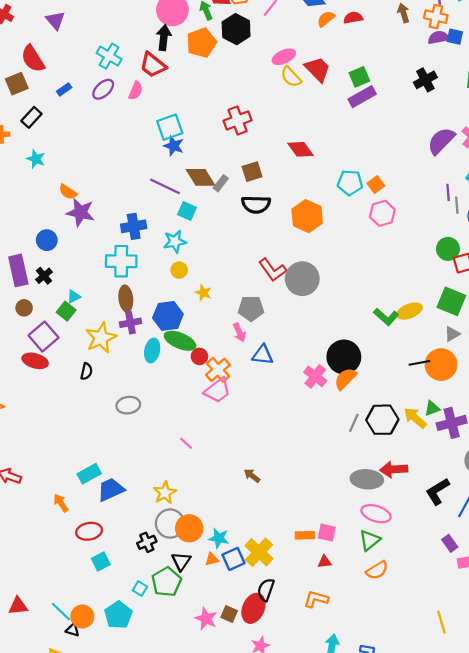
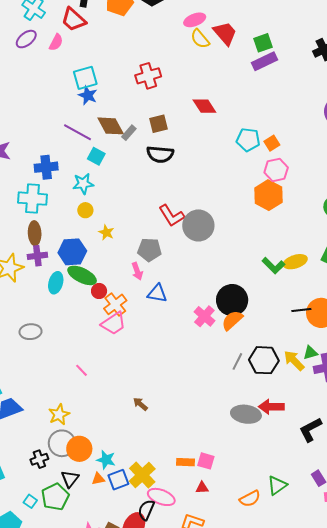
orange hexagon: (307, 216) -> (268, 195), moved
pink ellipse: (376, 514) -> (161, 497), moved
green triangle: (370, 540) -> (277, 485), moved

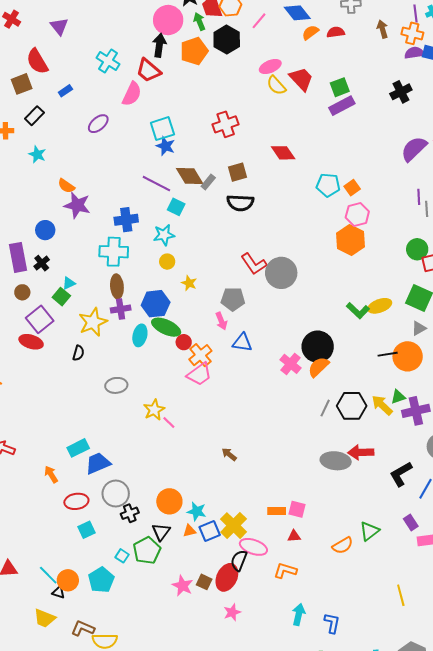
purple ellipse: (26, 39) -> (98, 124), moved
pink semicircle: (56, 42) -> (132, 94), size x1.4
yellow star: (59, 415) -> (154, 410), moved
gray circle: (62, 443) -> (116, 494), moved

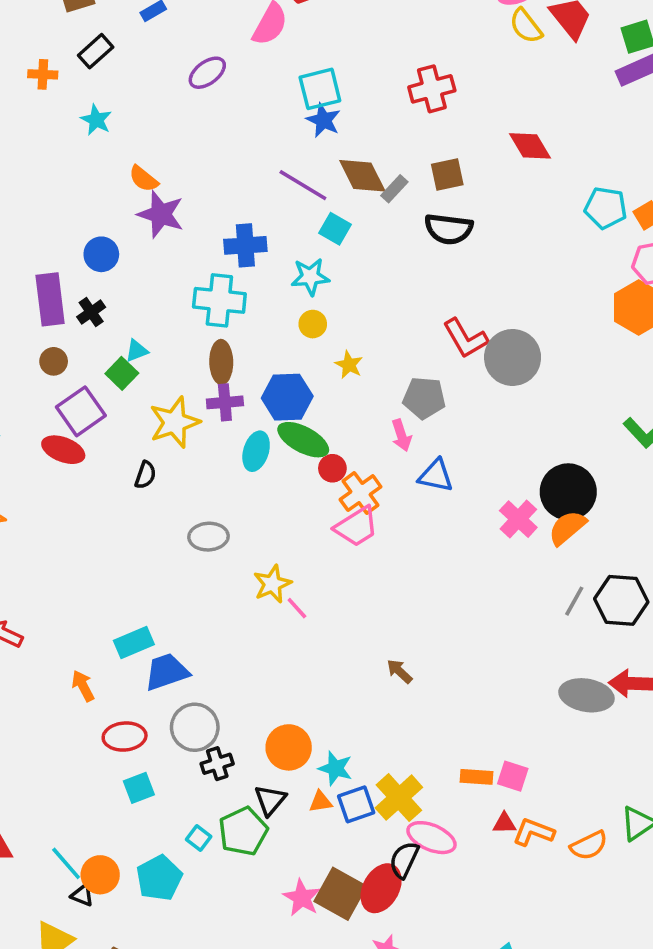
orange L-shape: (285, 571) -> (533, 832), moved
brown square: (204, 582) -> (340, 894), size x1.8

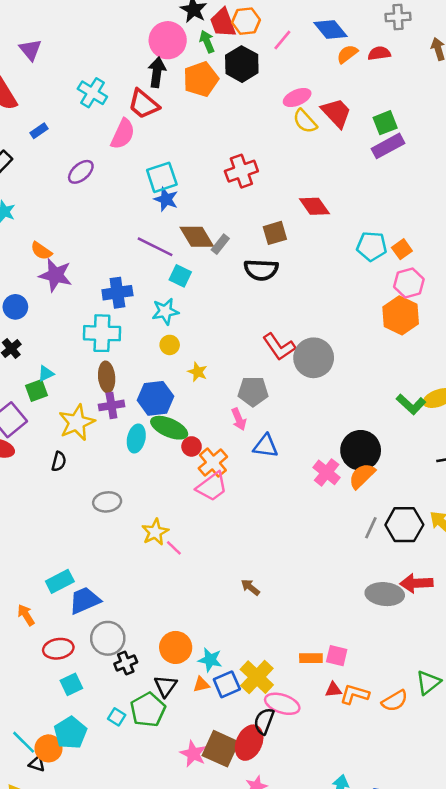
brown square: (447, 175) -> (275, 233), moved
green square: (122, 373) -> (36, 390), turned 30
cyan pentagon: (159, 878) -> (70, 733), moved

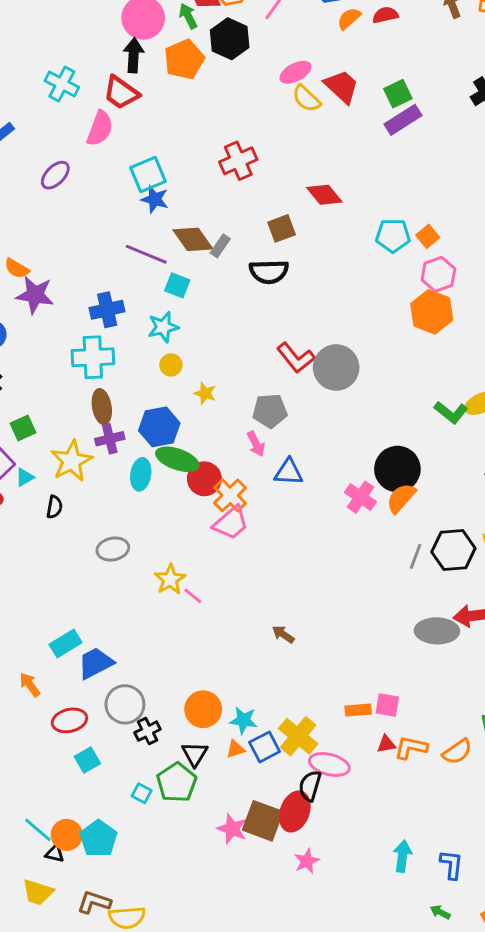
cyan triangle: (46, 374) -> (25, 477), moved
red circle: (192, 446) -> (204, 479), size x1.5
cyan pentagon: (70, 733) -> (98, 839), moved

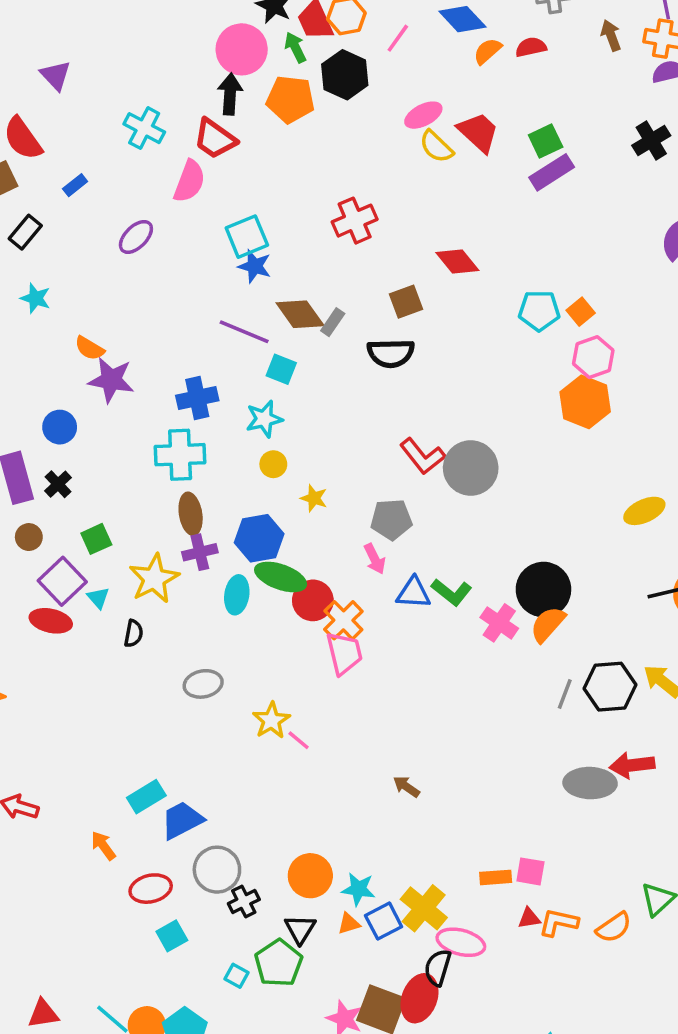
orange pentagon: (184, 59) -> (290, 99), turned 30
green L-shape: (451, 412) -> (452, 592), moved
cyan triangle: (25, 477) -> (98, 598), turned -42
pink trapezoid: (231, 523) -> (344, 653), turned -63

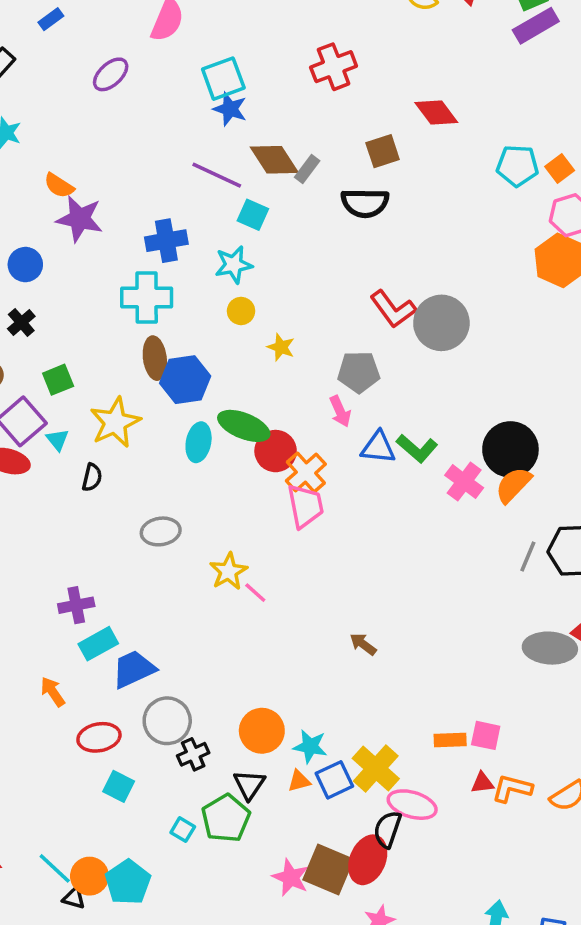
blue hexagon: (259, 538) -> (185, 380), moved
purple cross: (200, 552) -> (76, 605), moved
cyan square: (172, 936) -> (119, 786), turned -36

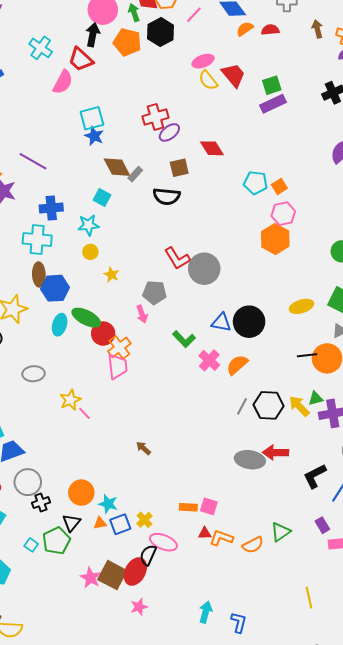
purple ellipse: (111, 74) -> (169, 132), moved
purple line: (217, 175) -> (33, 161), moved
blue triangle: (378, 447) -> (221, 322), moved
black circle: (510, 449) -> (249, 322), moved
yellow cross: (376, 769) -> (144, 520), size x0.6

